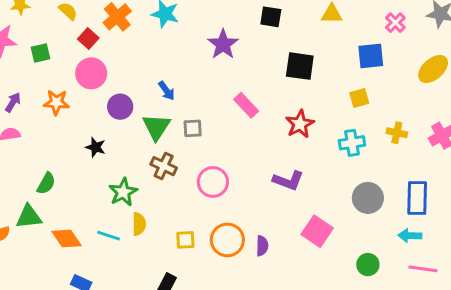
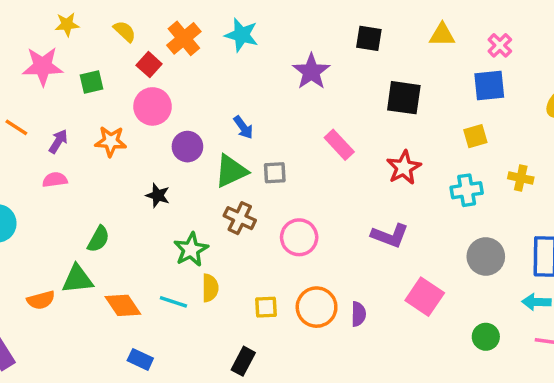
pink cross: (395, 23) -> (500, 45), moved
green triangle: (156, 127) -> (231, 171), turned 32

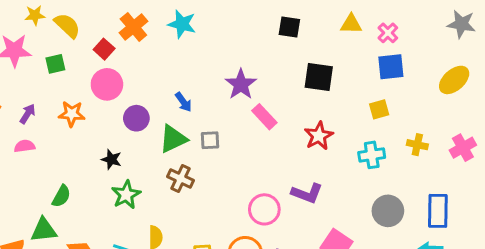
yellow semicircle: (125, 31) -> (67, 26), moved, size x1.4
pink cross: (500, 45) -> (388, 33), moved
purple star: (311, 72) -> (241, 84), moved
pink circle: (299, 237) -> (264, 209), moved
green star: (191, 250) -> (126, 195), moved

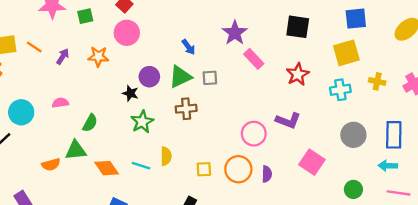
yellow square: (379, 109) -> (346, 53), size x1.6
purple circle: (136, 118) -> (149, 77), moved
pink semicircle: (25, 146) -> (60, 103), moved
brown cross: (180, 179) -> (186, 109), turned -30

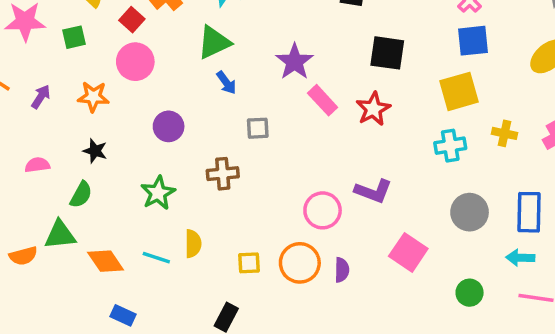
red star: (298, 74) -> (373, 109), moved
green triangle: (180, 77) -> (214, 42), moved
black star: (130, 93) -> (95, 151), moved

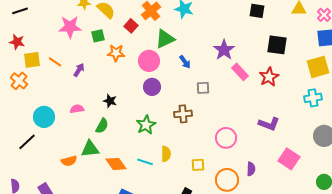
green triangle: (214, 42) -> (165, 39), moved
pink circle: (135, 62) -> (149, 61), moved
orange star: (93, 97) -> (116, 53), moved
pink circle: (323, 210) -> (226, 138), moved
orange circle: (300, 263) -> (227, 180), moved

